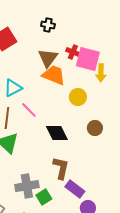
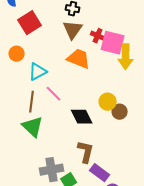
brown triangle: (48, 58) -> (73, 30), moved
yellow arrow: (101, 73) -> (126, 57), size x1.4
yellow circle: (78, 97) -> (108, 102), moved

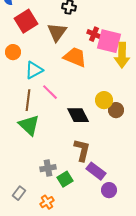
brown triangle: (73, 30) -> (57, 32), moved
gray cross: (52, 170) -> (48, 168), size x0.7

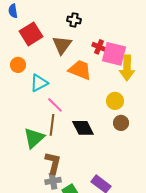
brown line: (28, 100) -> (52, 125), moved
yellow circle: (104, 100) -> (115, 101), moved
green triangle: (29, 125) -> (34, 138), turned 35
brown L-shape: (82, 150) -> (53, 163), moved

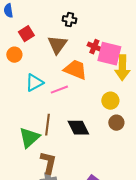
red square: (31, 34) -> (26, 34), size x0.7
orange circle: (18, 65) -> (14, 55), moved
pink line: (55, 105) -> (59, 90), moved, turned -66

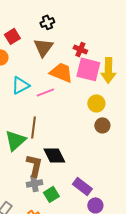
black cross: (69, 20) -> (47, 22), moved, turned -32
pink square: (109, 54) -> (88, 69), moved
black diamond: (78, 128) -> (54, 155), moved

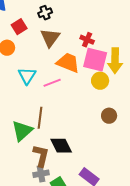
black cross: (47, 22) -> (45, 13), moved
cyan triangle: (20, 85) -> (27, 76), turned -30
yellow circle: (96, 103) -> (100, 81), moved

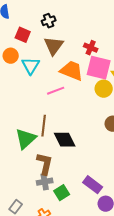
red square: (19, 27) -> (23, 35), turned -35
cyan triangle: (27, 76) -> (31, 66), moved
black diamond: (61, 146) -> (65, 140), moved

